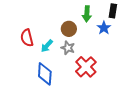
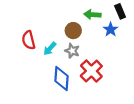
black rectangle: (113, 11) -> (120, 11), turned -32
green arrow: (87, 14) -> (92, 15), turned 91
blue diamond: (45, 74) -> (62, 78), moved

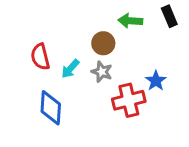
blue star: (111, 29) -> (156, 81), moved
red cross: (91, 71) -> (129, 100), turned 30
blue diamond: (62, 78) -> (51, 108), moved

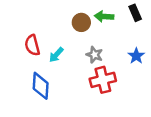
brown circle: (103, 43) -> (81, 22), moved
gray star: (102, 72) -> (94, 55), moved
blue star: (156, 81) -> (136, 56), moved

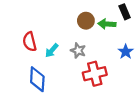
green arrow: (104, 16) -> (107, 24), moved
brown circle: (81, 22) -> (86, 21), moved
gray star: (94, 55) -> (78, 51), moved

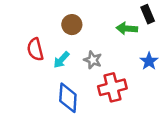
brown circle: (86, 21) -> (72, 25), moved
blue diamond: (37, 79) -> (68, 98), moved

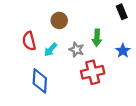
green arrow: (127, 28) -> (97, 38), moved, turned -91
blue diamond: (68, 98) -> (40, 81), moved

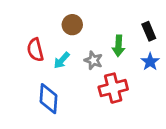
black rectangle: (122, 12) -> (149, 31), moved

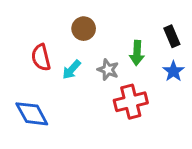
blue diamond: (48, 99) -> (32, 114), moved, turned -32

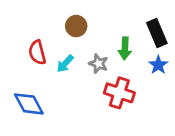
black rectangle: (172, 36) -> (157, 33), size x1.4
red cross: (131, 102) -> (119, 93), turned 32

